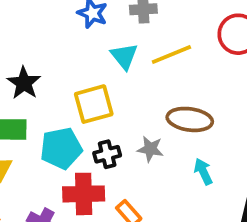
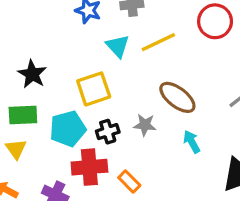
brown ellipse: (190, 119) -> (177, 97), turned 33

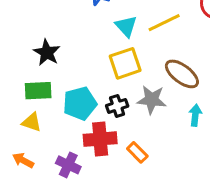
yellow square: (94, 89) -> (125, 63), moved
gray star: (145, 125) -> (152, 100), size x1.4
cyan arrow: (192, 142) -> (195, 115), turned 35
yellow triangle: (16, 149) -> (32, 122), turned -35

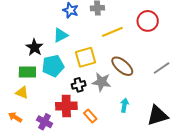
cyan triangle: (126, 26) -> (61, 35), moved, turned 42
cyan pentagon: (80, 103) -> (53, 66), moved
cyan arrow: (195, 115) -> (124, 105), moved

